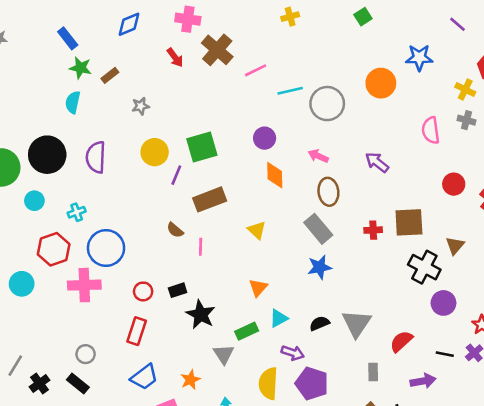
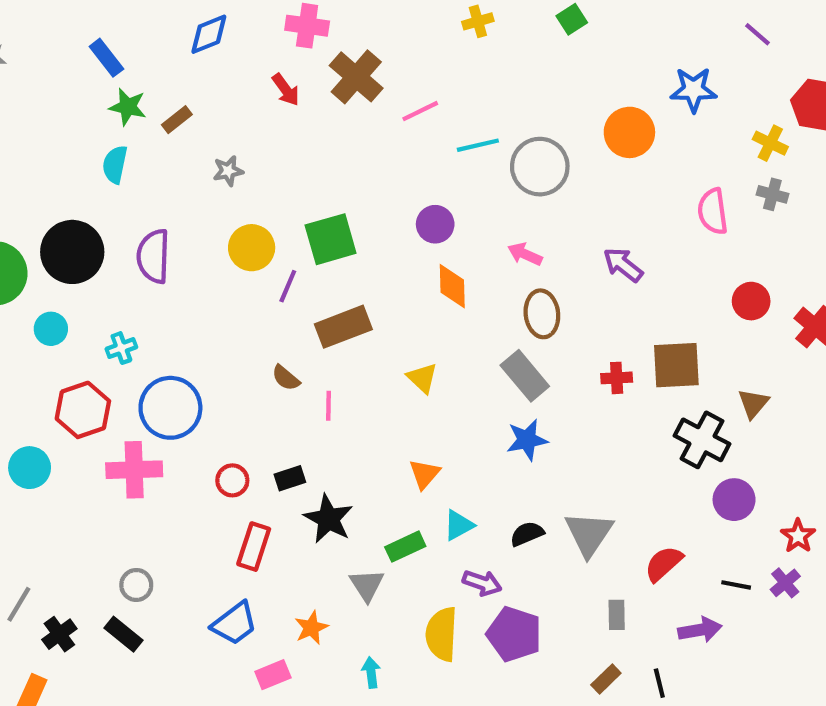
green square: (363, 17) -> (572, 19), moved
red rectangle: (137, 331) -> (254, 547), moved

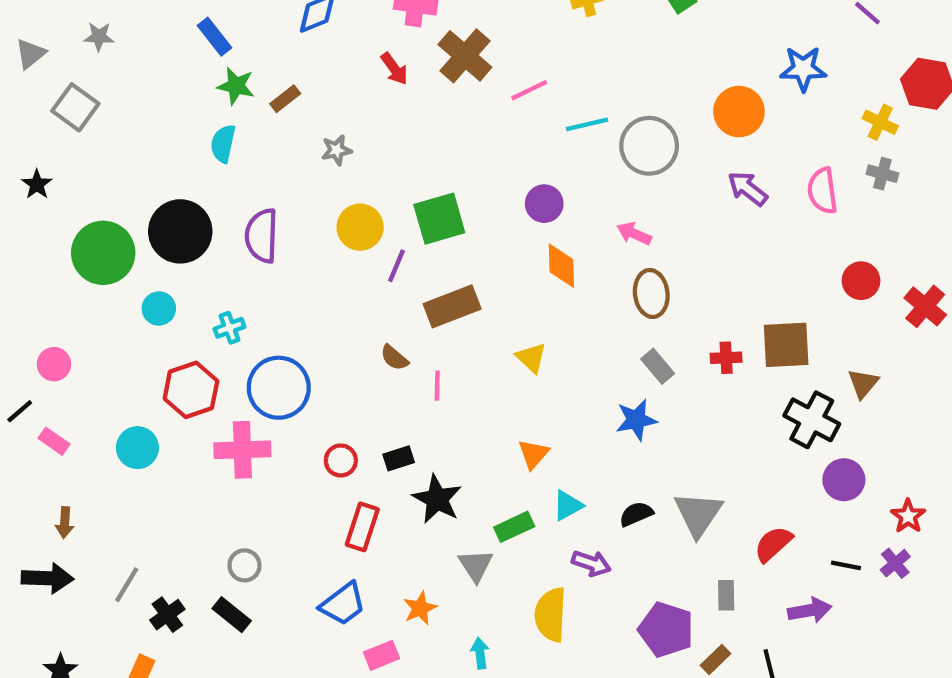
purple arrow: (623, 265) -> (748, 189), moved
gray rectangle: (525, 376) -> (658, 366), moved, size x0.7
purple pentagon: (514, 634) -> (666, 630), moved

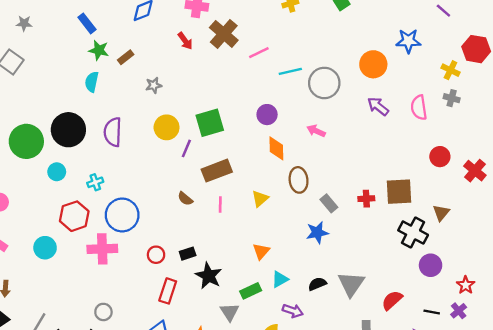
brown ellipse: (651, 294) -> (299, 180), moved
yellow triangle: (531, 358) -> (260, 199), turned 36
pink line: (437, 386) -> (220, 204), moved

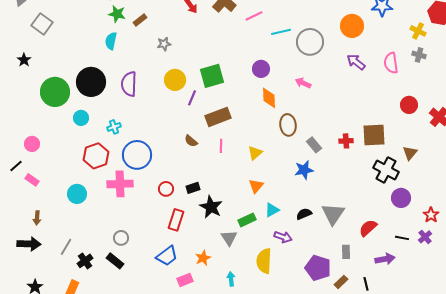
yellow triangle: (260, 199) -> (255, 153), moved
cyan circle: (45, 248) -> (77, 194), moved

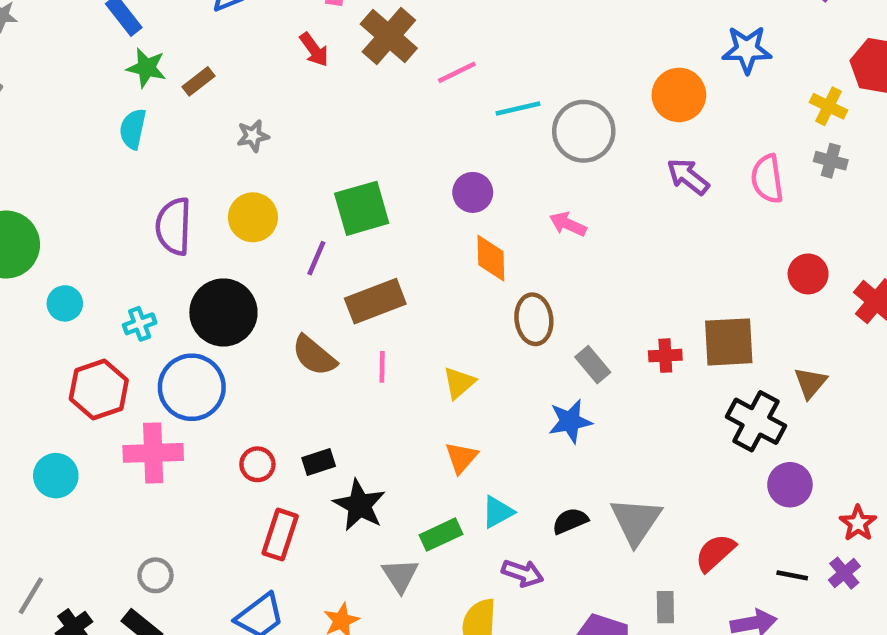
yellow circle: (175, 80) -> (253, 217), moved
black circle: (91, 82) -> (223, 312), moved
brown semicircle: (191, 141) -> (314, 356), size x1.5

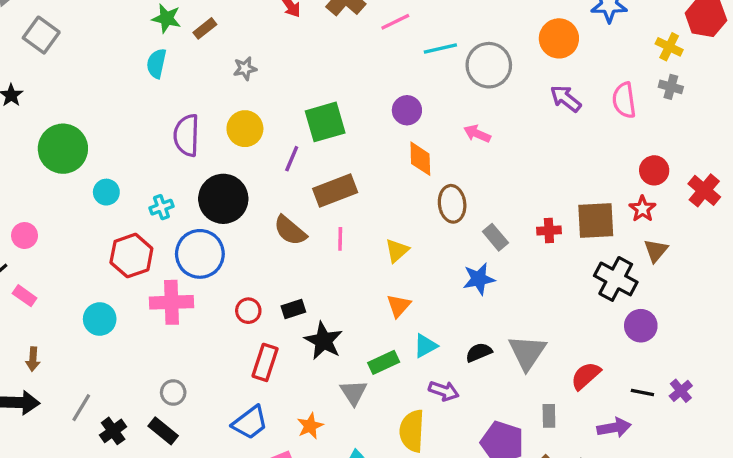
red star: (858, 523) -> (642, 209), moved

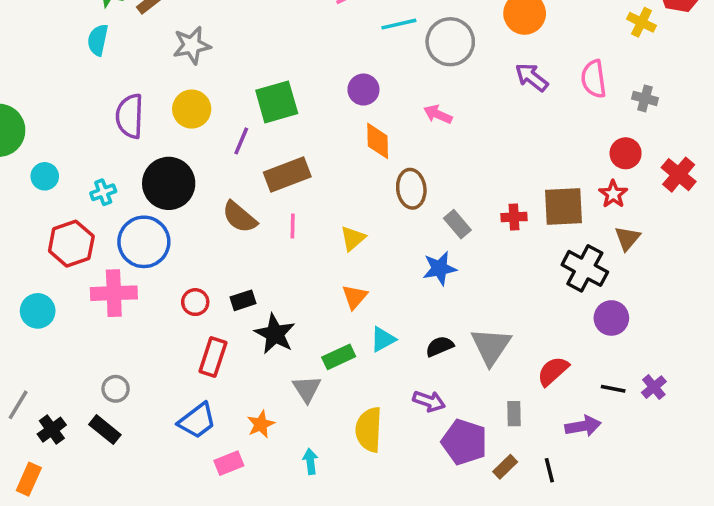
gray star: (245, 69) -> (192, 45), size x1.5
gray cross: (671, 87) -> (645, 98), moved
purple arrow: (444, 391) -> (429, 401), moved

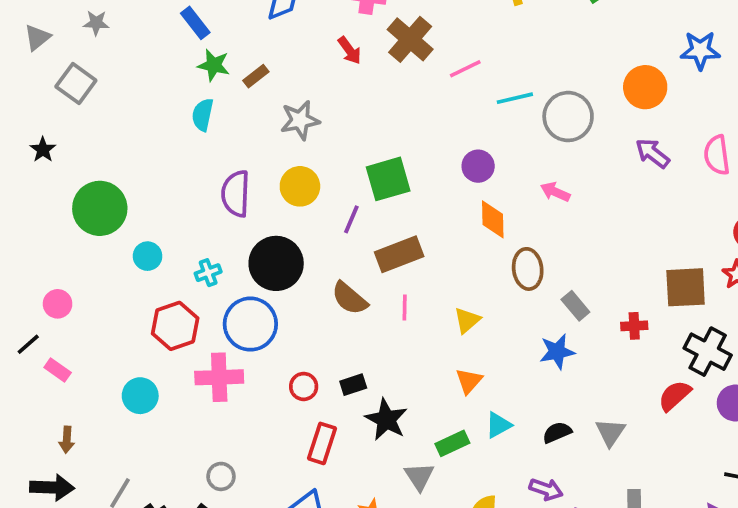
red cross: (514, 217) -> (634, 326), moved
gray triangle: (491, 346) -> (610, 432), size x0.7
red semicircle: (553, 371) -> (675, 396), moved

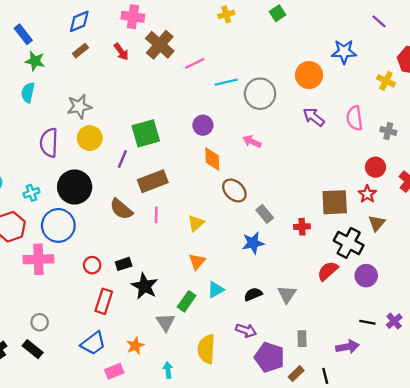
brown rectangle: (256, 76) -> (80, 51), moved
gray star: (300, 120) -> (79, 107), moved
brown ellipse: (528, 269) -> (234, 190), turned -40
green rectangle: (452, 443) -> (187, 301), turned -30

